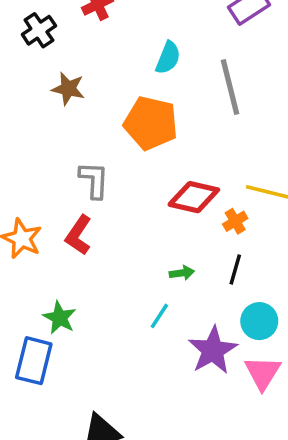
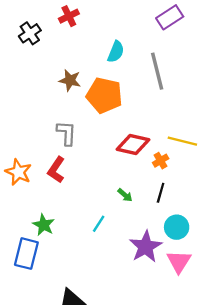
brown star: (68, 89) -> (70, 80), moved
green arrow: (182, 273) -> (125, 195), turned 49
cyan line: (159, 316) -> (99, 224), moved

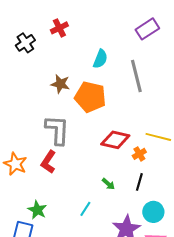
gray L-shape: (67, 133) -> (57, 130), size x1.4

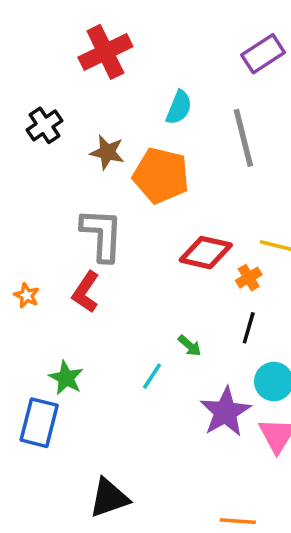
red cross: (59, 28) -> (105, 52), size x1.6
black cross: (25, 43) -> (45, 125), moved
orange star: (15, 164) -> (27, 296), size x0.6
green arrow: (108, 184) -> (190, 346), moved

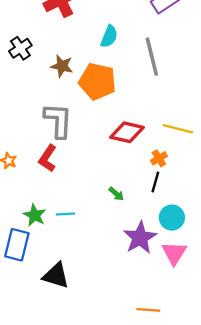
orange cross: (249, 278) -> (159, 158), moved
cyan line: (152, 376) -> (65, 214), moved, turned 54
black triangle: (109, 498) -> (56, 276), moved, turned 36

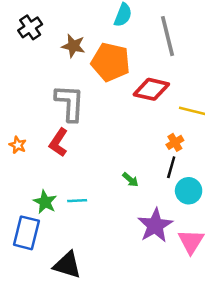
red diamond: (127, 132) -> (151, 89), moved
cyan circle: (172, 218) -> (189, 191), moved

